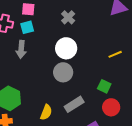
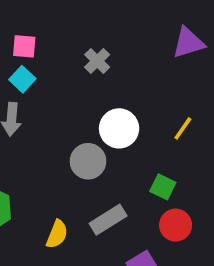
cyan square: (27, 27) -> (22, 79), turned -32
white circle: (66, 48) -> (119, 128), moved
yellow line: (115, 54) -> (183, 128), turned -32

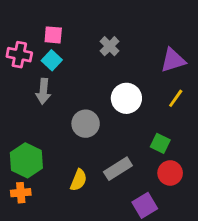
purple triangle: (188, 43) -> (173, 60), moved
gray circle: (88, 161) -> (86, 124), moved

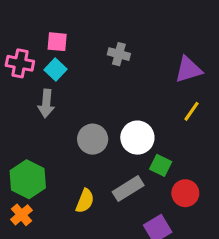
gray cross: (110, 46) -> (119, 54), turned -30
white circle: (126, 98) -> (137, 138), moved
green square: (160, 143) -> (161, 165), moved
orange cross: (21, 193) -> (22, 215), turned -36

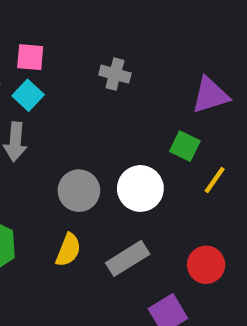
yellow line: (192, 111) -> (215, 180), moved
green square: (161, 165) -> (185, 146), moved
yellow semicircle: (85, 201) -> (68, 250), moved

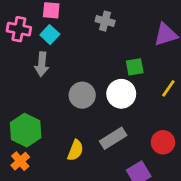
green square: (185, 146) -> (135, 67), moved, turned -36
yellow semicircle: (68, 250) -> (75, 150), moved

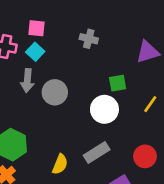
gray circle: (82, 95) -> (55, 92), moved

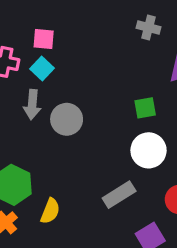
gray cross: (89, 39) -> (149, 28), moved
white circle: (104, 109) -> (149, 150), moved
yellow semicircle: (60, 164) -> (50, 211), moved

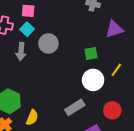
gray circle: (67, 119) -> (48, 43), moved

